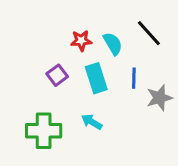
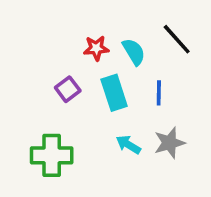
gray star: (159, 98) -> (169, 143), moved
cyan arrow: (92, 122) -> (128, 145), moved

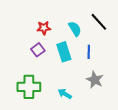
red star: (96, 48) -> (44, 28), moved
gray star: (169, 143) -> (95, 80), turned -30
cyan arrow: (128, 145) -> (65, 94), moved

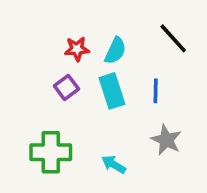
cyan semicircle: (75, 29) -> (115, 51), moved, turned 56

